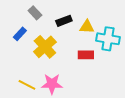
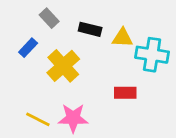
black rectangle: (64, 21) -> (90, 29), turned 35
red rectangle: (86, 55) -> (125, 93), moved

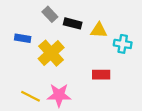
gray rectangle: (49, 18) -> (50, 14), moved
blue rectangle: (28, 48) -> (23, 38), turned 56
cyan cross: (152, 55) -> (123, 44), size x0.7

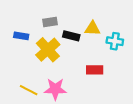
gray rectangle: (50, 14) -> (50, 22), moved, turned -56
black rectangle: (73, 23) -> (71, 36), moved

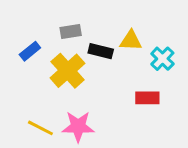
blue rectangle: (21, 36) -> (30, 51), turned -48
cyan cross: (115, 41) -> (162, 59), turned 35
red rectangle: (95, 70) -> (147, 98), moved

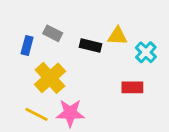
gray rectangle: (71, 32) -> (53, 33), moved, turned 36
blue rectangle: (30, 51) -> (27, 46), turned -36
yellow cross: (68, 71) -> (50, 78), moved

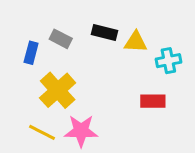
black rectangle: (90, 46) -> (104, 33), moved
cyan cross: (146, 52) -> (168, 61), turned 35

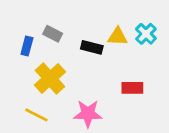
black rectangle: (104, 33) -> (92, 47), moved
cyan cross: (168, 61) -> (146, 34), moved, turned -35
pink star: (81, 131) -> (88, 114), moved

